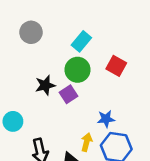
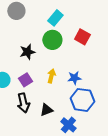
purple square: (68, 94) -> (25, 80), moved
yellow arrow: (87, 142) -> (51, 76), moved

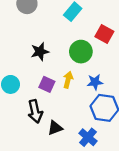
green circle: (52, 40) -> (81, 52), moved
purple square: (25, 80) -> (47, 84), moved, turned -32
black triangle: (46, 110) -> (55, 128), moved

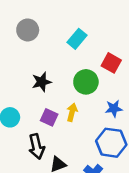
blue star: (95, 82) -> (114, 108), moved

